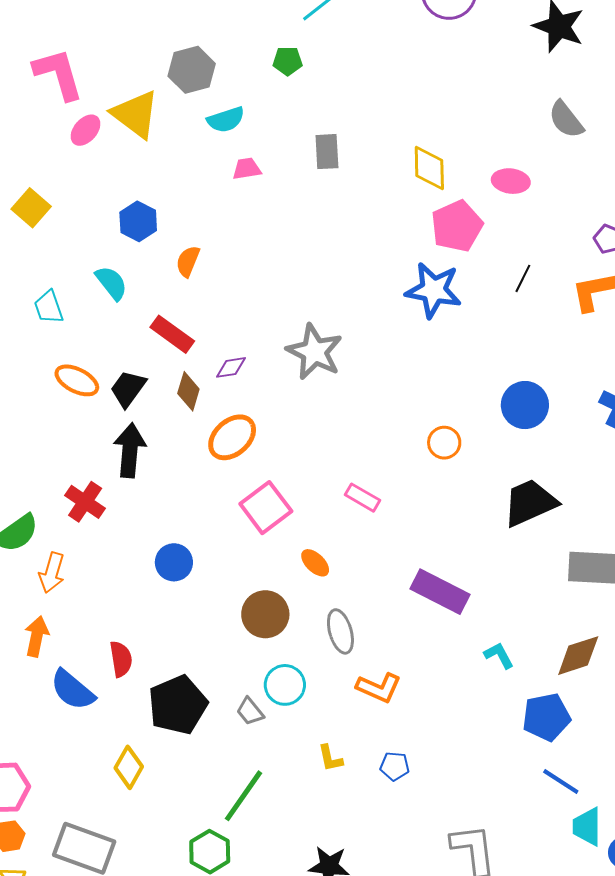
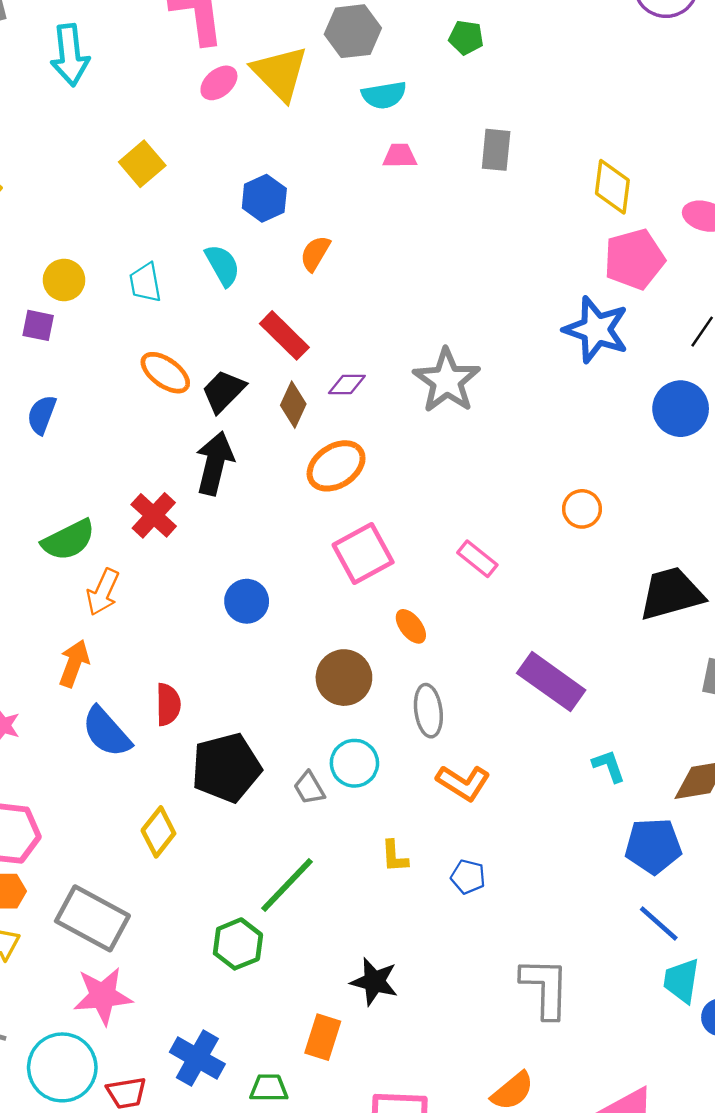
blue circle: (525, 405) -> (681, 409), moved

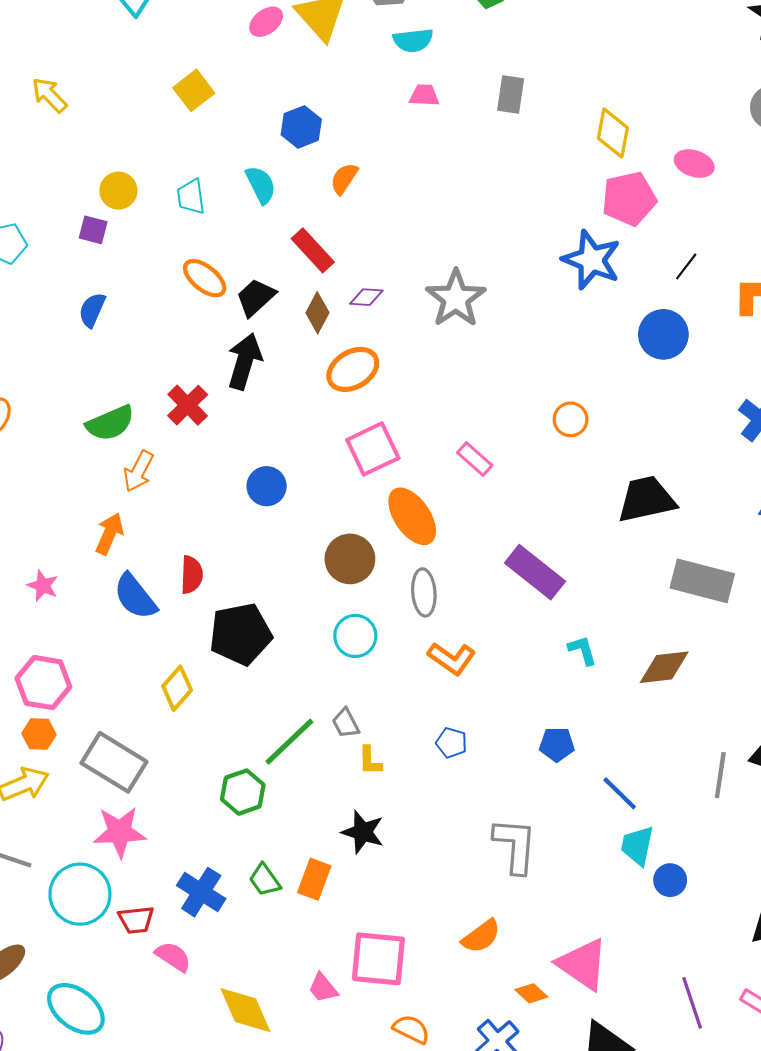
orange ellipse: (411, 626) -> (412, 516), size x1.8
gray trapezoid: (309, 788) -> (346, 723), moved
blue pentagon: (653, 846) -> (557, 744), moved, size x0.7
yellow L-shape: (395, 856) -> (370, 761), moved
green trapezoid: (269, 1088) -> (265, 880), moved, turned -129

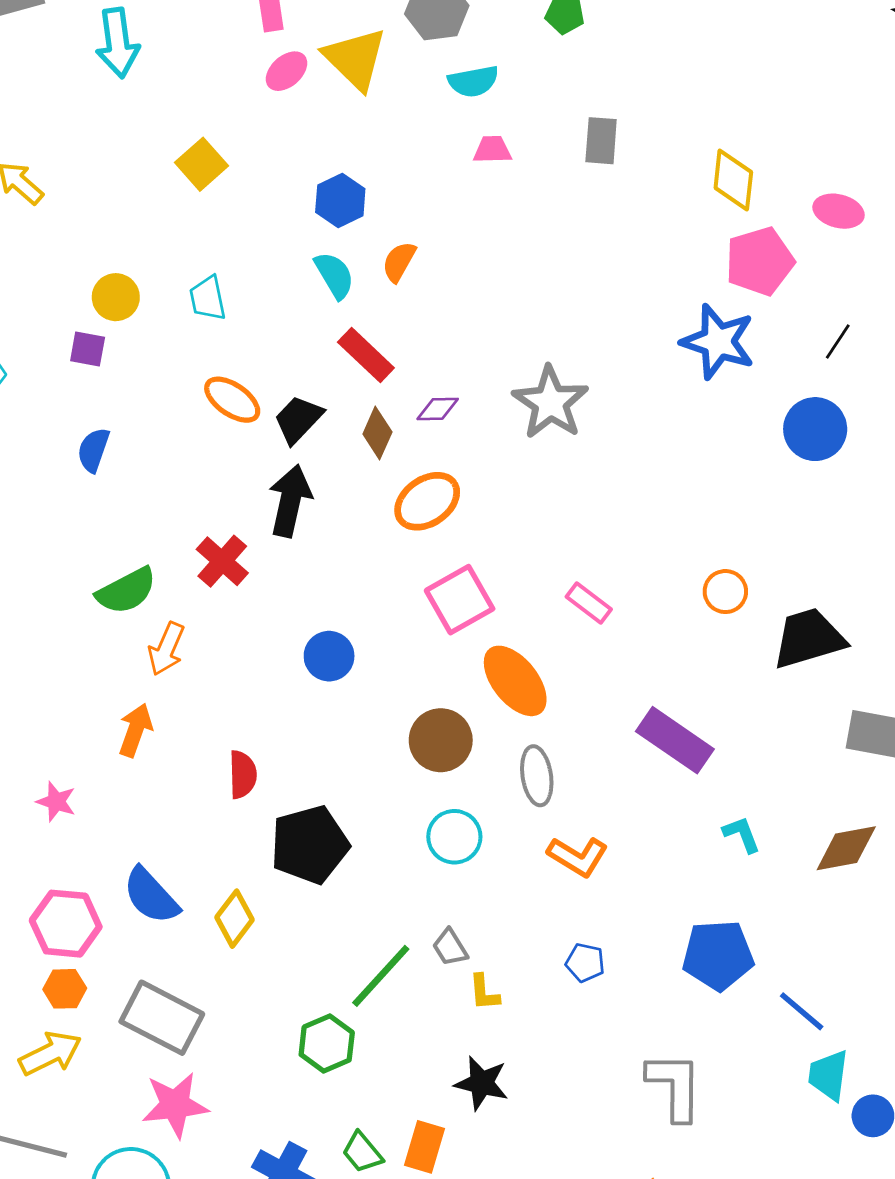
cyan semicircle: (261, 185) -> (334, 275), moved
orange circle: (571, 419) -> (725, 592), moved
blue semicircle: (135, 596) -> (151, 896), moved
blue pentagon: (557, 744) -> (718, 955), size x1.6

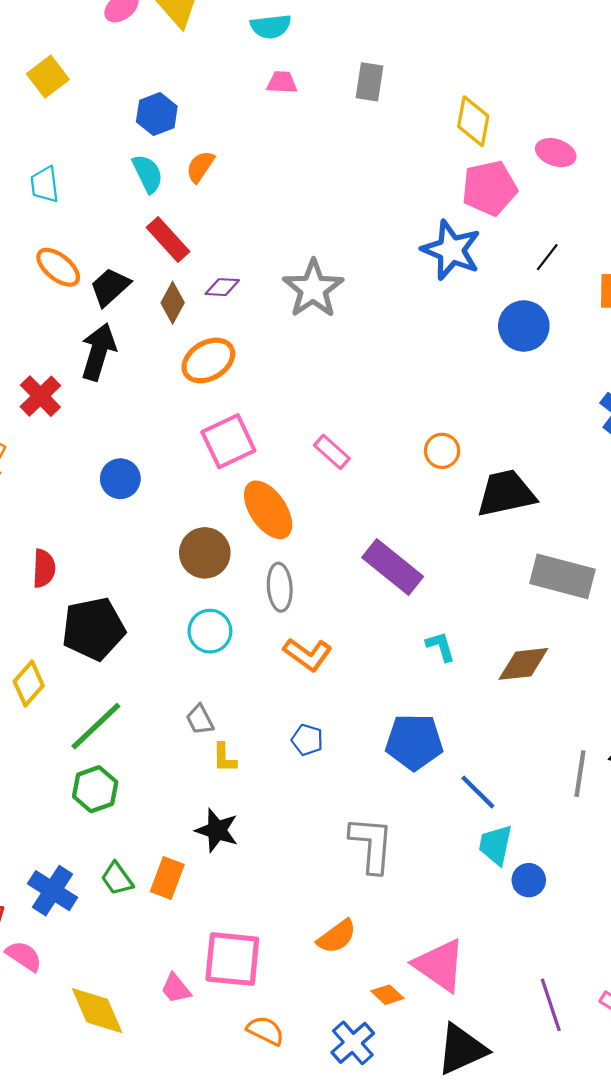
green line: (381, 976) -> (96, 726), moved

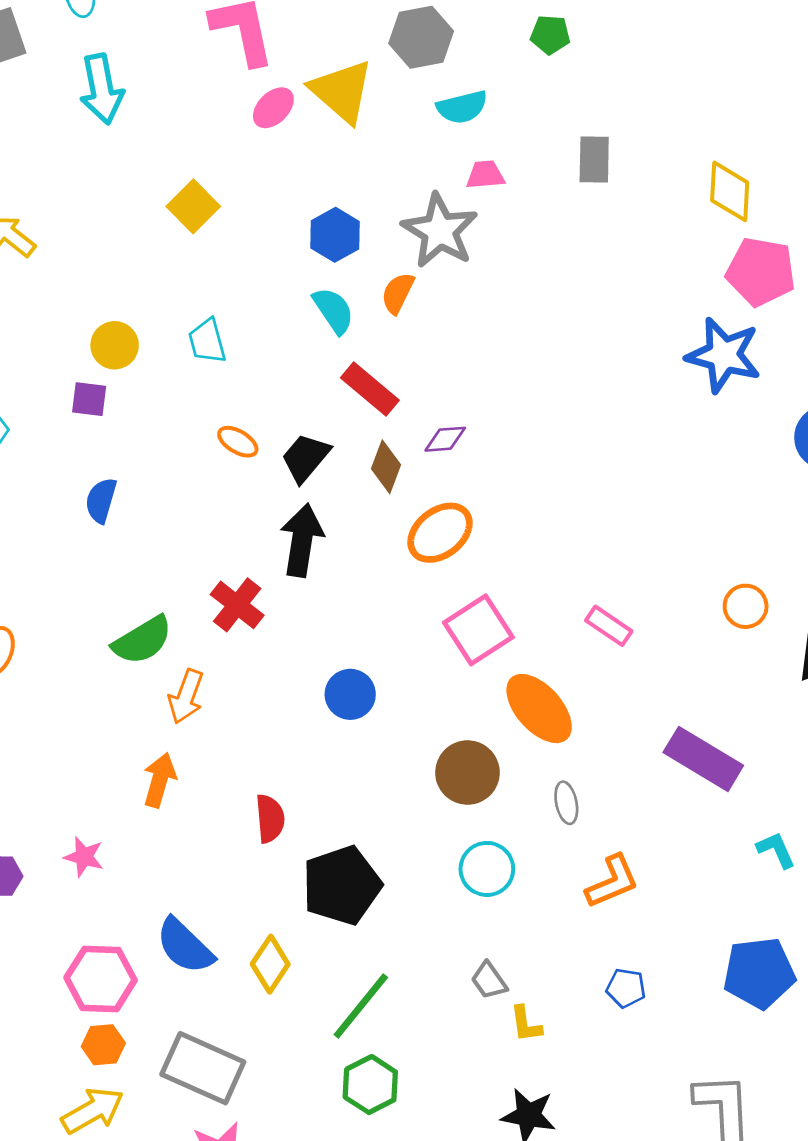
pink pentagon: (489, 188) -> (761, 272), turned 30
orange ellipse: (58, 267) -> (238, 442), size x0.7
gray star: (313, 289) -> (440, 231), moved
gray ellipse: (280, 587) -> (566, 803), size x0.7
orange L-shape: (308, 654) -> (612, 882), turned -51

